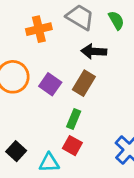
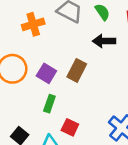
black arrow: (94, 51) -> (104, 41), moved
green rectangle: (74, 119) -> (49, 104), moved

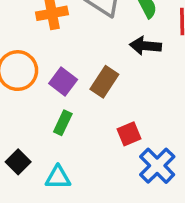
red square: (70, 127) -> (129, 134), moved, turned 36

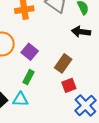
brown rectangle: (104, 82) -> (63, 63), moved
cyan triangle: (58, 177) -> (20, 99), moved

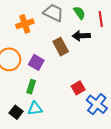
brown rectangle: (63, 63) -> (61, 47), moved, turned -54
green rectangle: (29, 77) -> (31, 87), moved

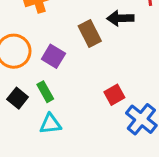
green rectangle: (31, 87) -> (45, 92), turned -48
black square: (16, 112) -> (18, 98), moved

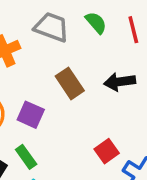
black arrow: (120, 18) -> (120, 82), moved

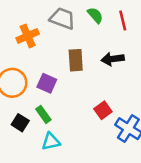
brown rectangle: (70, 83) -> (76, 60), turned 30

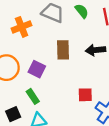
red square: (103, 110) -> (85, 95), turned 32
black square: (20, 123) -> (13, 114), moved, turned 32

